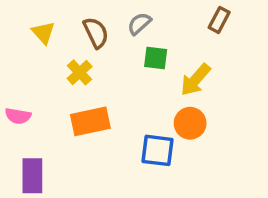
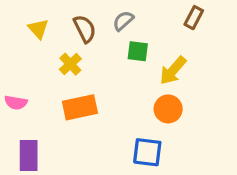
blue square: (157, 150) -> (147, 152), moved

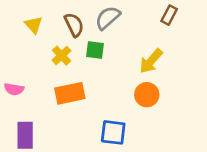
gray semicircle: (123, 21) -> (108, 18), size x1.4
green square: (138, 51) -> (95, 50), moved
blue square: (147, 152) -> (113, 132), moved

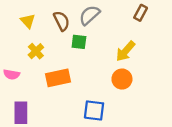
yellow cross: (61, 56) -> (36, 51), moved

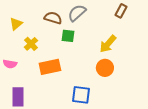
yellow triangle: (28, 21) -> (16, 24), moved, turned 32
brown semicircle: (62, 21) -> (53, 18), turned -48

